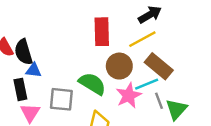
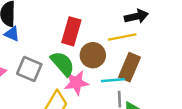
red rectangle: (102, 32) -> (71, 31), moved
brown rectangle: (159, 66) -> (129, 67), turned 56
pink star: (129, 95) -> (76, 83), moved

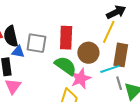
yellow line: (122, 37) -> (109, 32), turned -40
gray square: (29, 69) -> (36, 43), moved

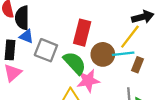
gray square: (36, 43) -> (46, 50), moved
brown rectangle: (121, 55) -> (137, 65), size x0.6
cyan line: (110, 69) -> (123, 54), moved

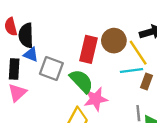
yellow line: (130, 37) -> (138, 53), turned -70
brown circle: (103, 54) -> (114, 41), moved

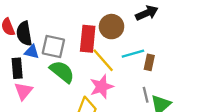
yellow line: (138, 53) -> (103, 60), moved
gray square: (51, 68) -> (53, 47), moved
green semicircle: (81, 81) -> (62, 72), moved

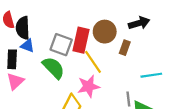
gray square: (53, 47) -> (61, 45), moved
cyan line: (133, 54) -> (151, 75), moved
brown rectangle: (149, 62) -> (125, 48), moved

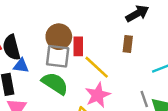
brown circle: (105, 32) -> (59, 37), moved
red rectangle: (81, 40) -> (78, 46), size x0.7

